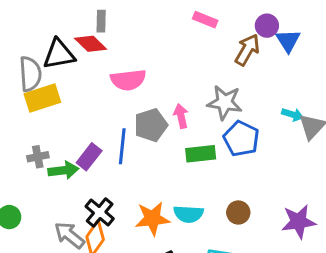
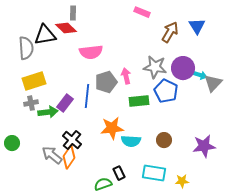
purple circle: (267, 26) -> (183, 68), moved, size x1.5
yellow rectangle: (42, 98) -> (34, 81), moved
orange star: (152, 219) -> (112, 128), moved

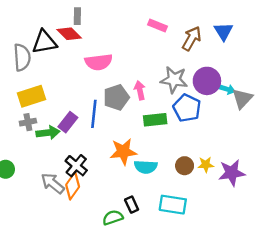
pink rectangle: (142, 12) -> (157, 26), moved
yellow star: (182, 181) -> (206, 165), moved

